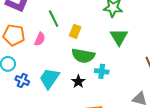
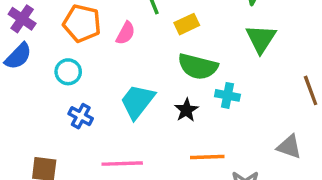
yellow rectangle: (75, 31) -> (187, 24), turned 40
blue cross: (22, 80) -> (81, 116), moved

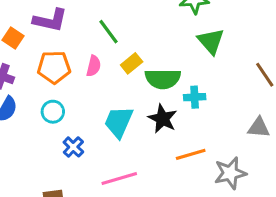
yellow rectangle: (187, 24) -> (132, 63), moved
black star: (186, 110) -> (163, 119), size x1.4
blue cross: (81, 116) -> (73, 147), turned 30

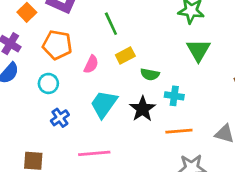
pink semicircle: (94, 66) -> (91, 64), moved
green semicircle: (163, 79) -> (150, 74), size x0.6
orange line: (191, 154) -> (179, 131), moved

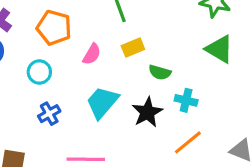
green triangle: (198, 50) -> (219, 49), turned -35
orange line: (179, 131) -> (188, 142), turned -40

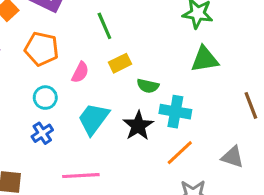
green triangle: (219, 49) -> (205, 59), turned -36
cyan circle: (39, 72) -> (45, 98), moved
cyan cross: (186, 100) -> (175, 112), size x1.4

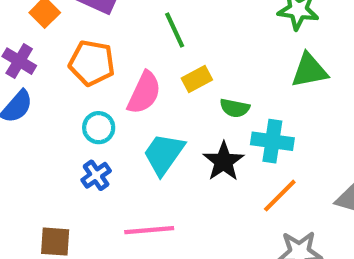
pink semicircle: (80, 72) -> (144, 93), size x1.5

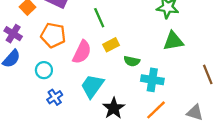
cyan circle: (99, 128) -> (44, 70), moved
black star: (224, 161) -> (114, 108), moved

